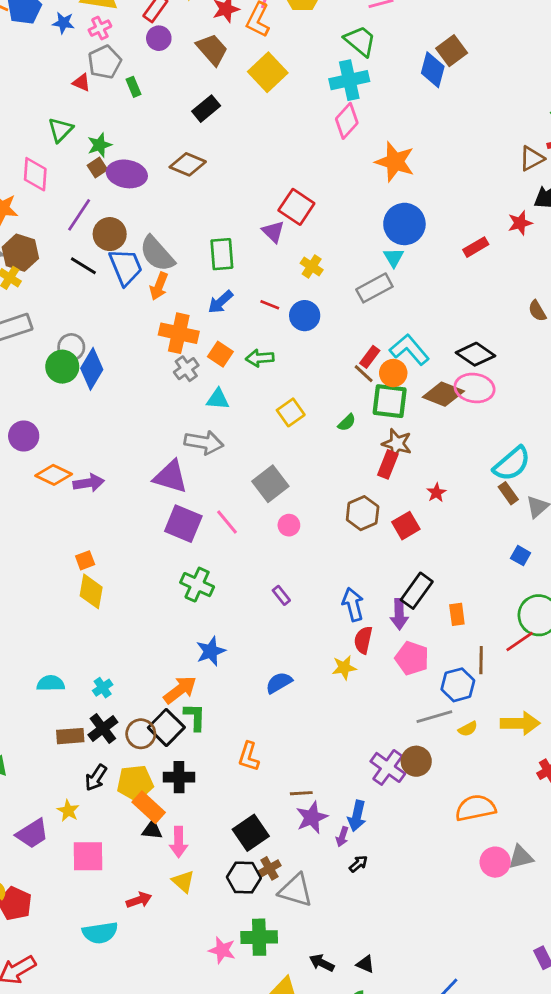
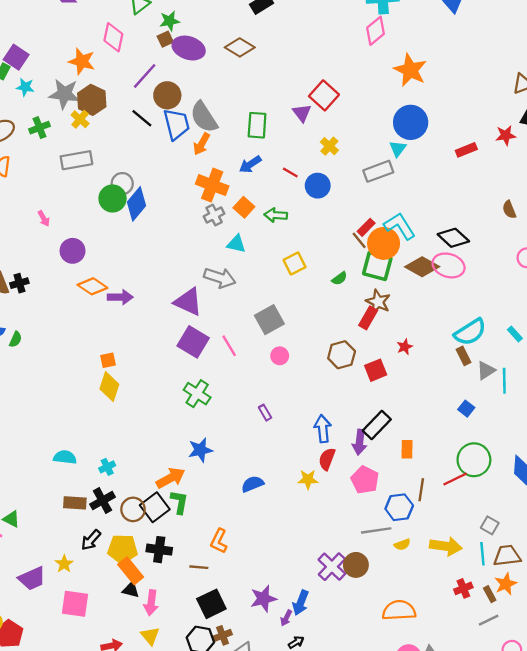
orange circle: (393, 373) -> (384, 243), size x1.4
brown line: (301, 793) -> (199, 567), moved

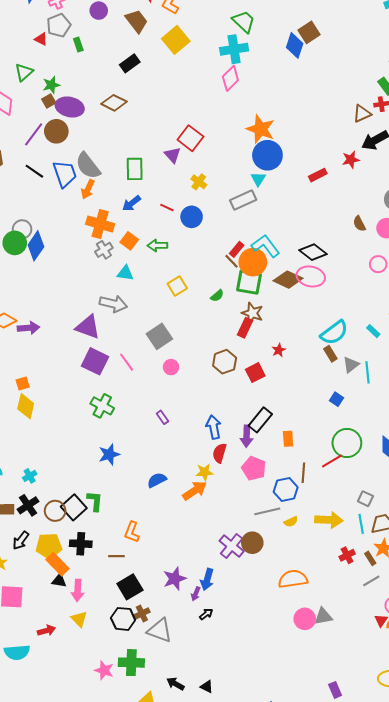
orange star: (410, 70) -> (261, 129), moved
brown circle: (167, 95) -> (56, 131), moved
orange arrow: (171, 478) -> (195, 491), moved

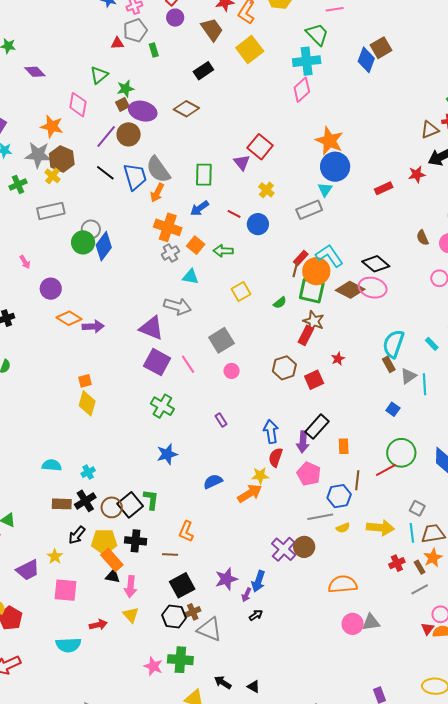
red triangle: (41, 39) -> (117, 43), turned -32
brown line: (231, 261) -> (295, 269), turned 56
cyan semicircle: (334, 333) -> (393, 344), turned 144

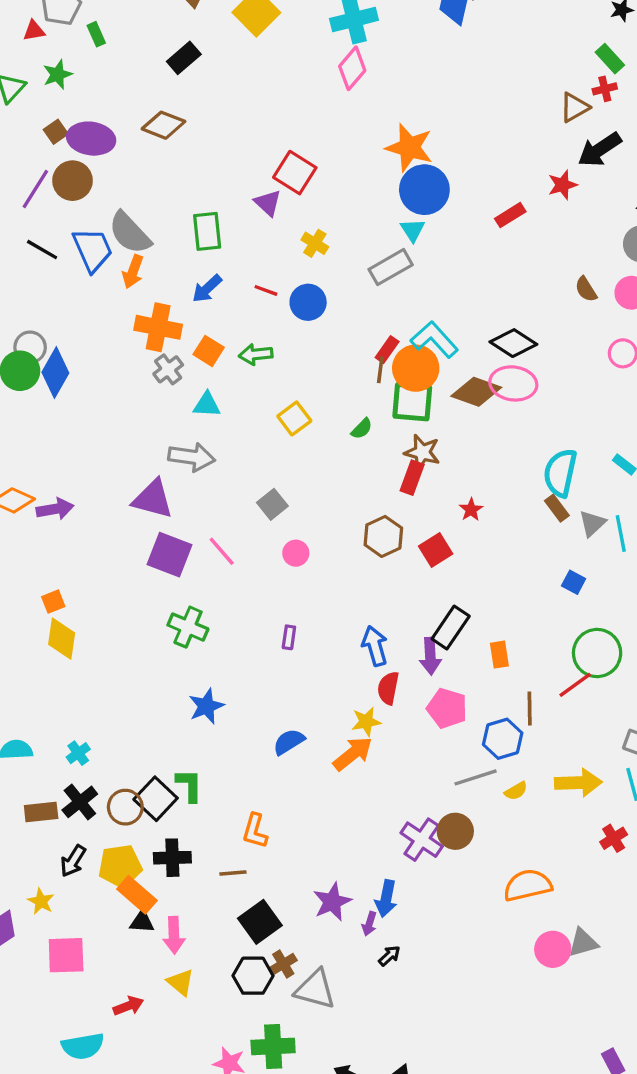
green star: (125, 89) -> (58, 74), moved
gray square: (221, 340) -> (272, 504), size x0.7
purple rectangle: (221, 420) -> (289, 637), turned 48

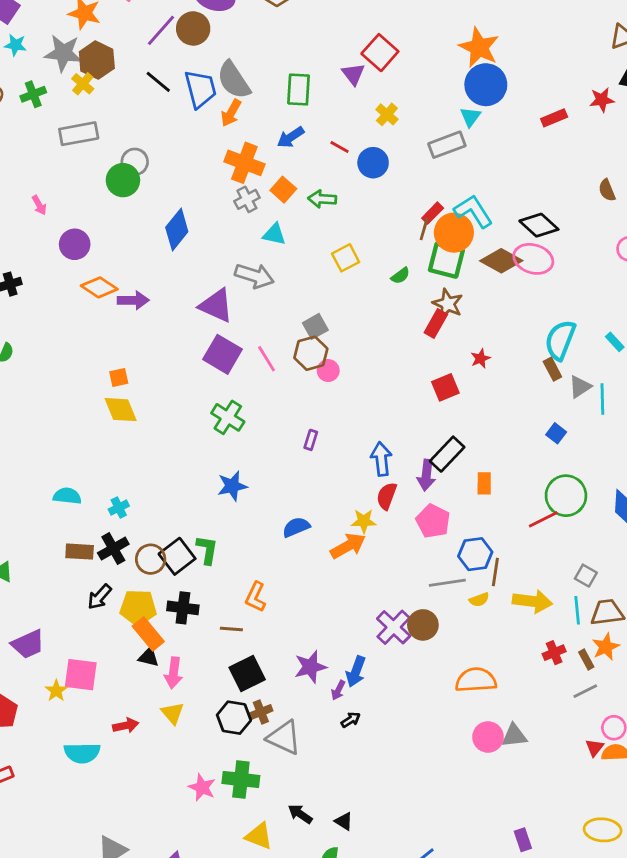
blue diamond: (55, 373) -> (177, 230), moved
brown hexagon: (383, 536) -> (311, 353), moved
yellow diamond: (62, 639) -> (121, 410), turned -40
brown line: (530, 708) -> (495, 572), moved
yellow star: (41, 901) -> (56, 691), moved

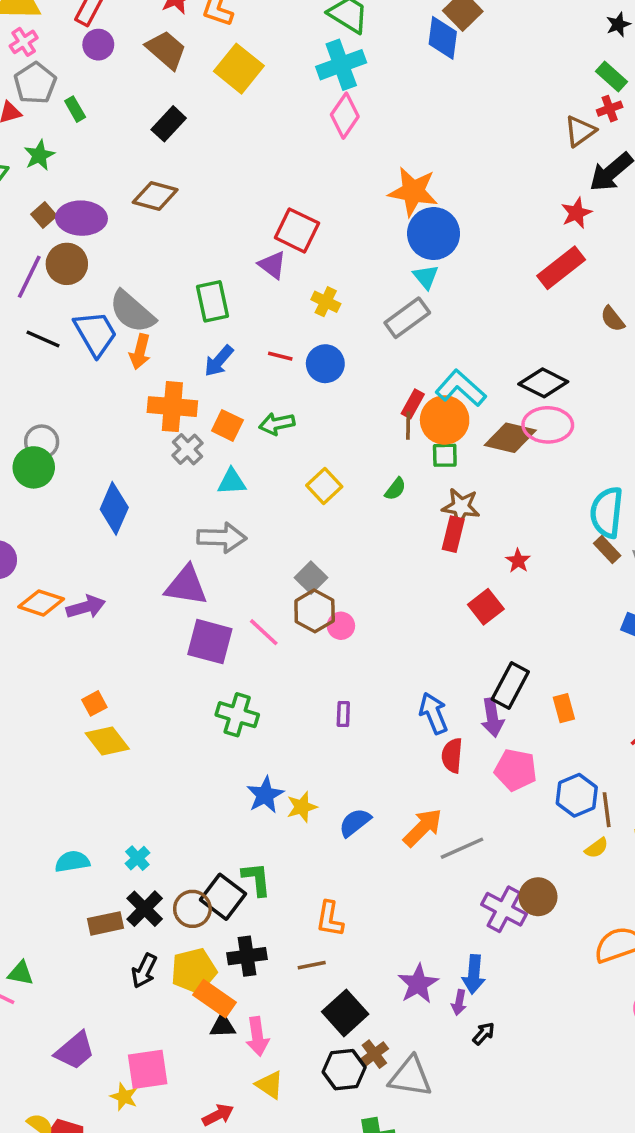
red rectangle: (554, 118) -> (561, 268), moved, size x1.5
green square: (446, 260) -> (445, 455), size x0.6
yellow star: (364, 521) -> (302, 807), moved
gray line: (447, 583) -> (462, 848), moved

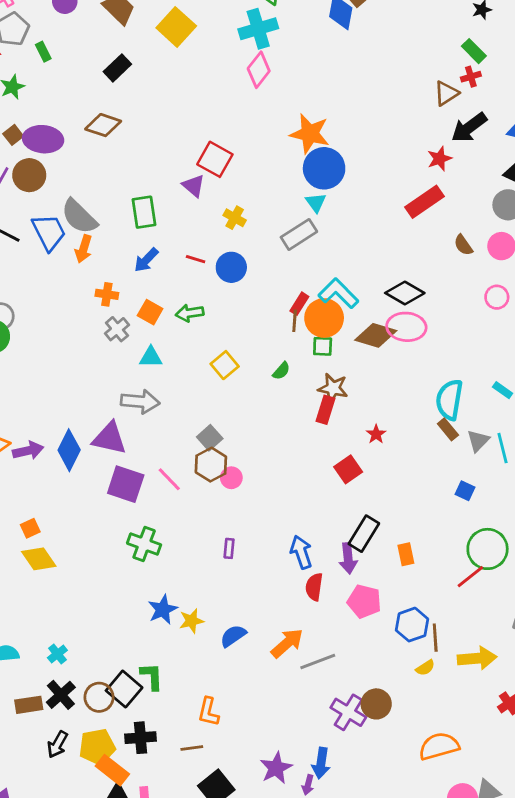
orange cross: (172, 407) -> (107, 294), size x0.6
blue diamond: (114, 508) -> (69, 450), moved

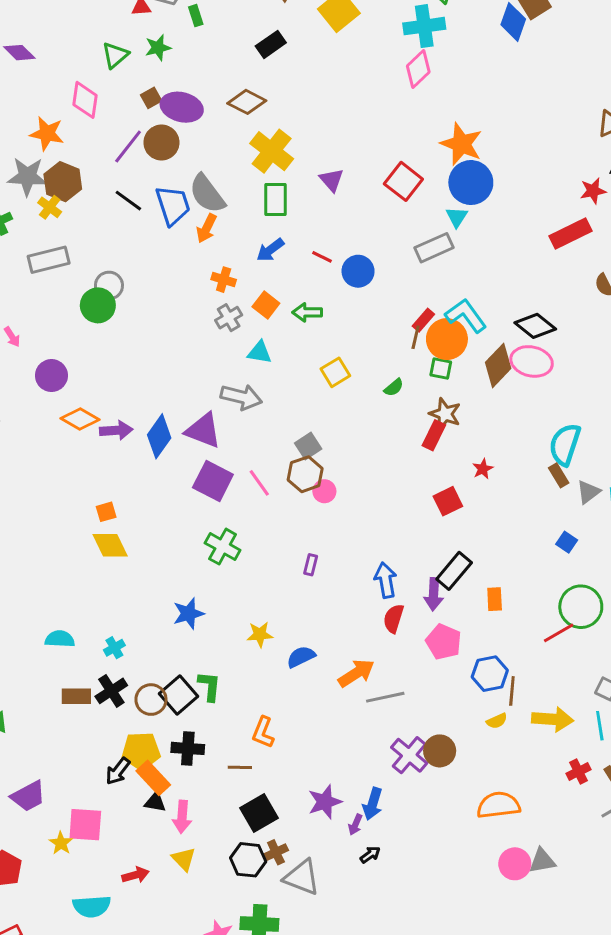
red square: (215, 159) -> (403, 181), moved
yellow cross: (235, 218) -> (272, 151), moved, size x1.8
brown diamond: (376, 335) -> (498, 365), turned -72
blue star: (163, 610) -> (189, 613), moved
black arrow: (57, 744) -> (118, 771), moved

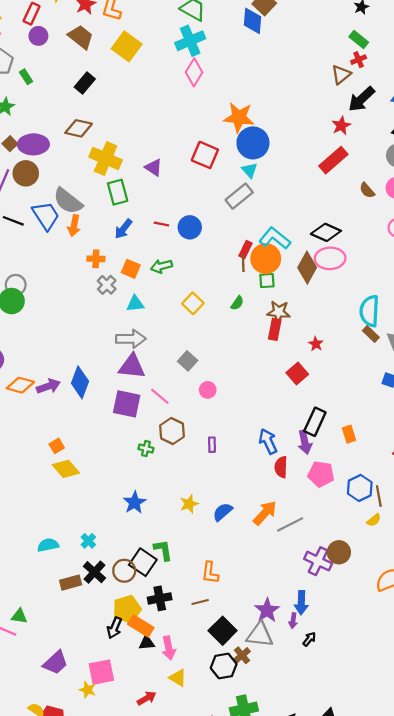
purple triangle: (203, 430) -> (132, 366), moved
brown hexagon: (305, 474) -> (172, 431), moved
green cross: (223, 547) -> (146, 449), size x0.6
gray triangle: (302, 877) -> (260, 635), moved

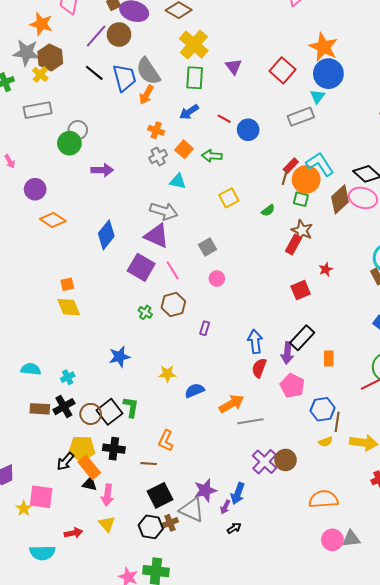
purple arrow: (48, 386) -> (102, 170), moved

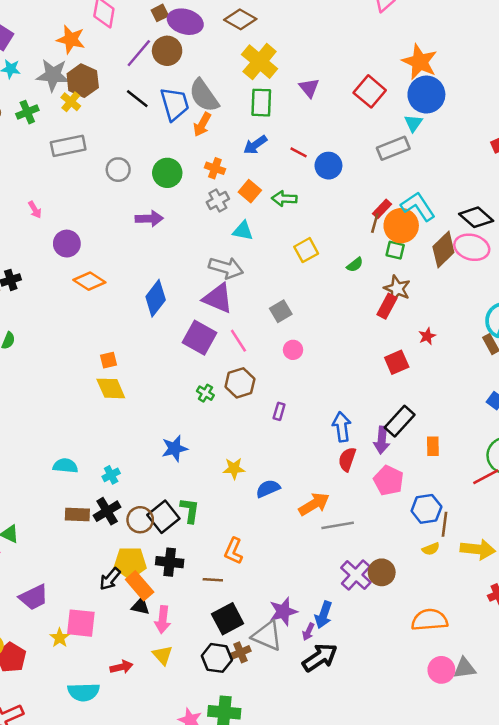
green circle: (69, 143) -> (167, 173), moved
black arrow: (234, 528) -> (320, 657), size x2.0

